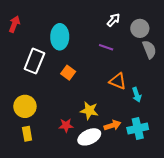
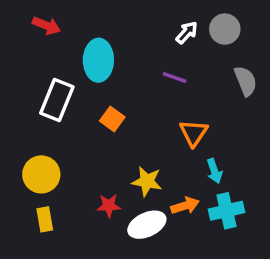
red arrow: (14, 24) -> (46, 26), moved, turned 91
gray circle: (140, 28) -> (225, 29), moved
orange triangle: (118, 81) -> (194, 133), turned 42
cyan arrow: (137, 95) -> (214, 171), moved

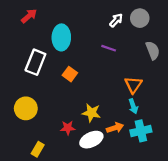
red arrow: (46, 26) -> (29, 16), turned -63
orange triangle: (194, 133) -> (133, 85), moved
yellow rectangle: (45, 219) -> (38, 149), moved, turned 40

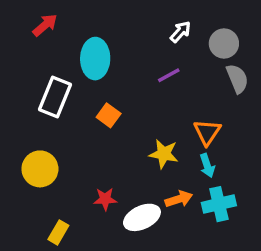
gray circle: (140, 18) -> (224, 43), moved
purple line: (109, 48) -> (169, 75), turned -48
yellow star: (91, 113) -> (164, 154), moved

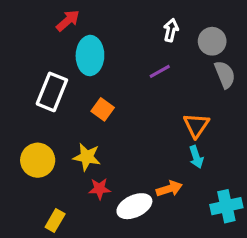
red arrow: (45, 25) -> (68, 21), moved
white arrow: (180, 32) -> (171, 30), turned -30
yellow star: (164, 154) -> (87, 157), moved
cyan cross: (219, 204) -> (226, 206), moved

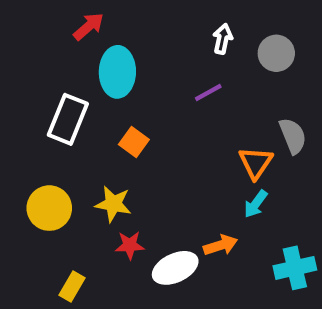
gray semicircle: (225, 75) -> (293, 136), moved
cyan arrow: (196, 157) -> (256, 204), turned 55

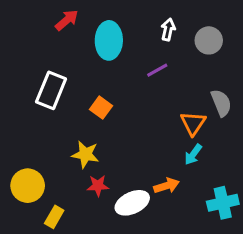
cyan ellipse: (117, 72) -> (109, 40), moved
yellow circle: (49, 208) -> (28, 186), moved

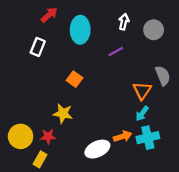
white rectangle: (51, 90) -> (38, 47), moved, size x0.7
red star: (98, 186) -> (48, 136), moved
cyan cross: (223, 203) -> (148, 138), moved

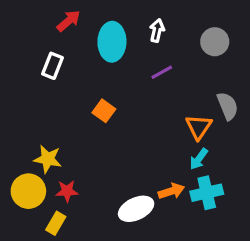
white arrow: (124, 22) -> (157, 30), moved
yellow star: (63, 113) -> (48, 159), moved

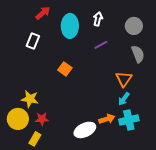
gray semicircle: (228, 106) -> (138, 54), moved

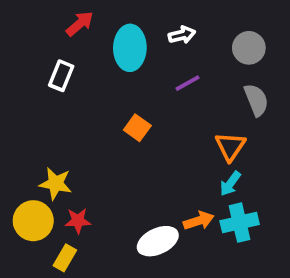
white arrow: (98, 19) -> (182, 35), turned 64
orange square: (65, 69) -> (137, 128), moved

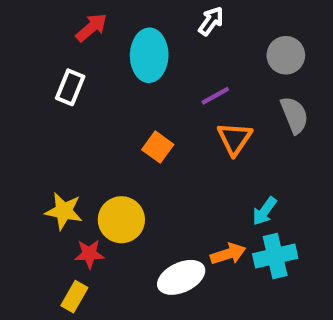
white arrow: (182, 35) -> (211, 21), moved, turned -40
orange triangle: (230, 146) -> (235, 139), moved
yellow circle: (33, 221) -> (121, 220), moved

